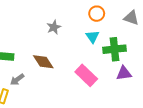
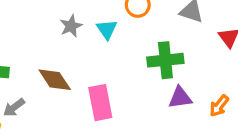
cyan triangle: (93, 37) -> (107, 29), moved
pink rectangle: (86, 75) -> (100, 103), moved, turned 35

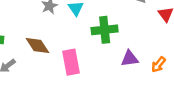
green cross: (165, 60) -> (105, 30), moved

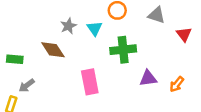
brown diamond: (37, 45) -> (53, 50), moved

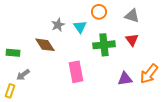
red triangle: (184, 34) -> (132, 40), moved
purple triangle: (148, 78) -> (125, 79), moved
orange arrow: (177, 84) -> (149, 74), size x1.5

